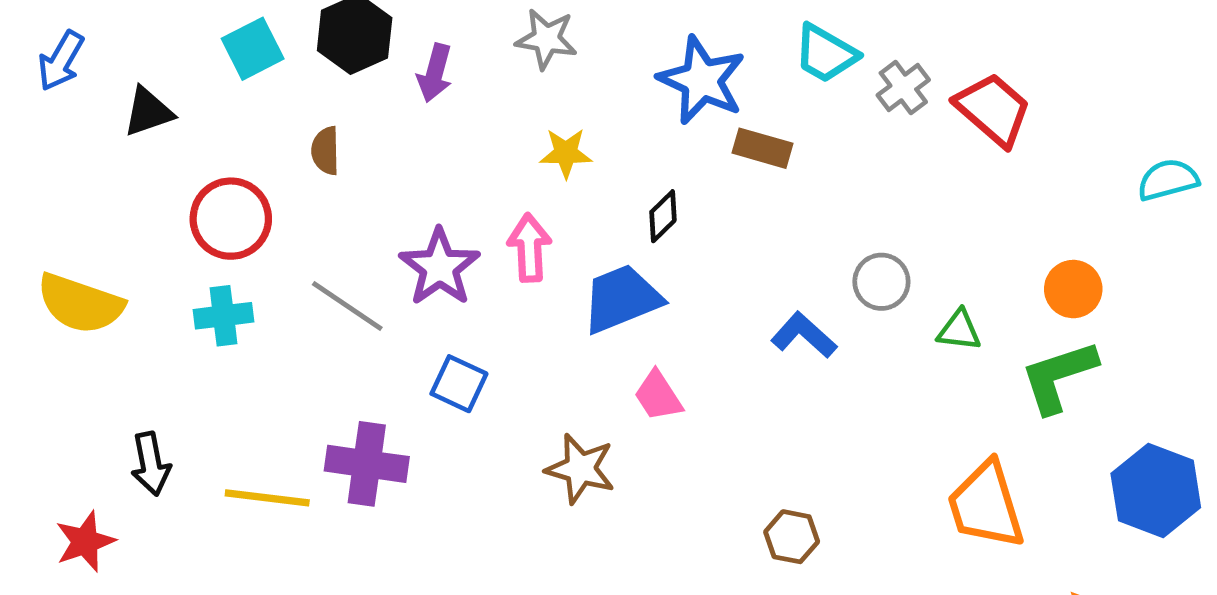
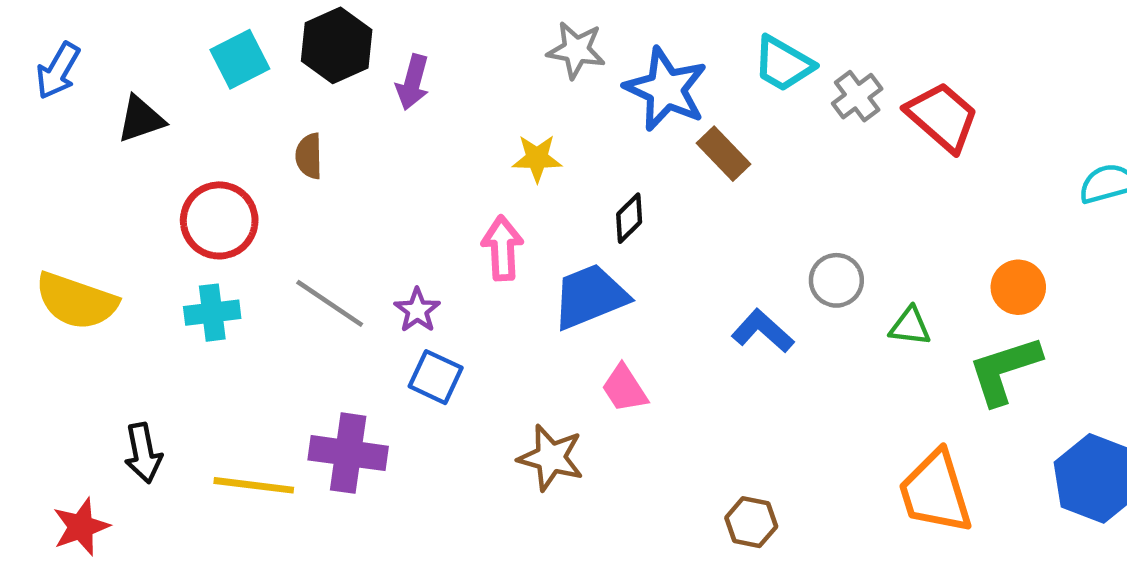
gray star: (546, 39) -> (576, 50), moved
brown rectangle: (762, 148) -> (724, 154), turned 30
purple star: (440, 267) -> (417, 310), moved, size x0.6

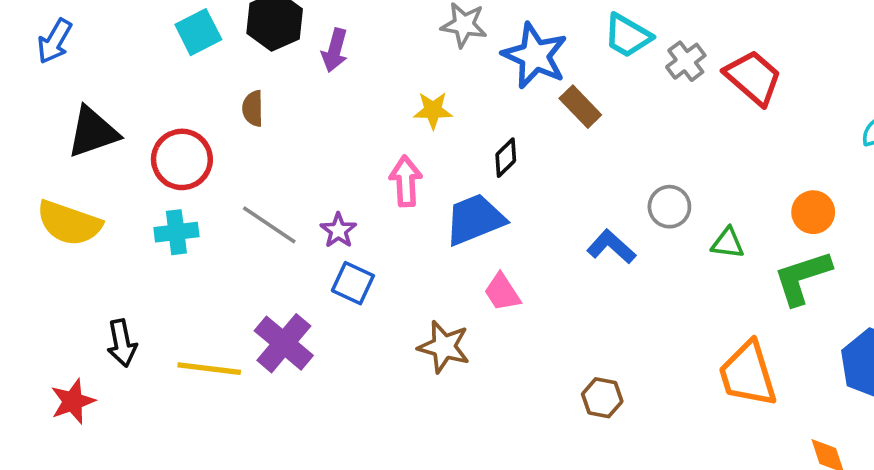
black triangle: (141, 119) -> (93, 132), moved, size x1.4
purple cross: (348, 453) -> (284, 343), turned 32

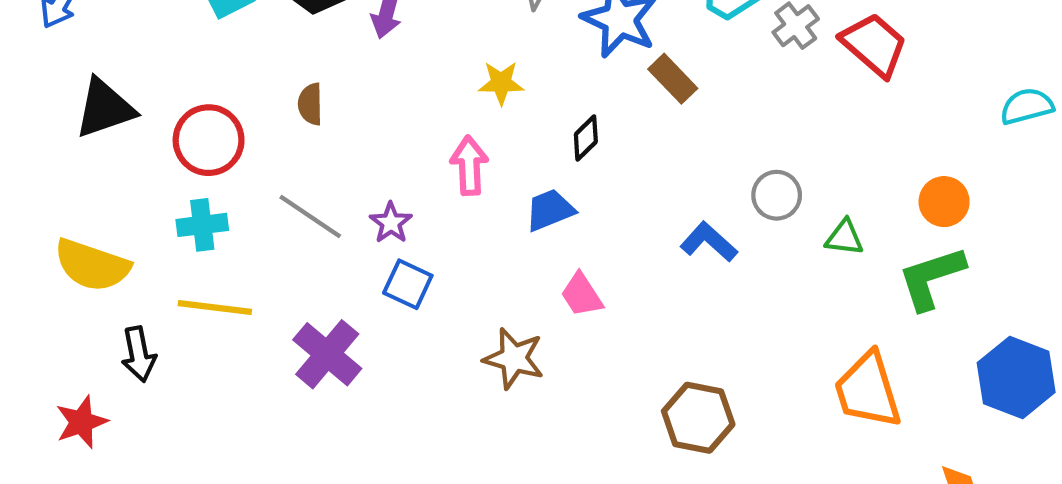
brown semicircle: (253, 108) -> (310, 104), moved
blue trapezoid: (475, 219) -> (550, 210), size x0.7
yellow semicircle: (69, 223) -> (92, 265), moved
yellow line: (209, 369) -> (215, 308), moved
brown hexagon: (602, 398) -> (698, 418), size x1.5

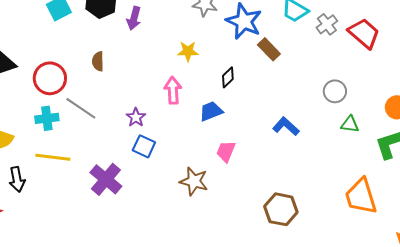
gray circle: (777, 195) -> (335, 91), moved
gray line: (310, 216) -> (81, 108), moved
pink trapezoid: (582, 295) -> (226, 151), turned 55

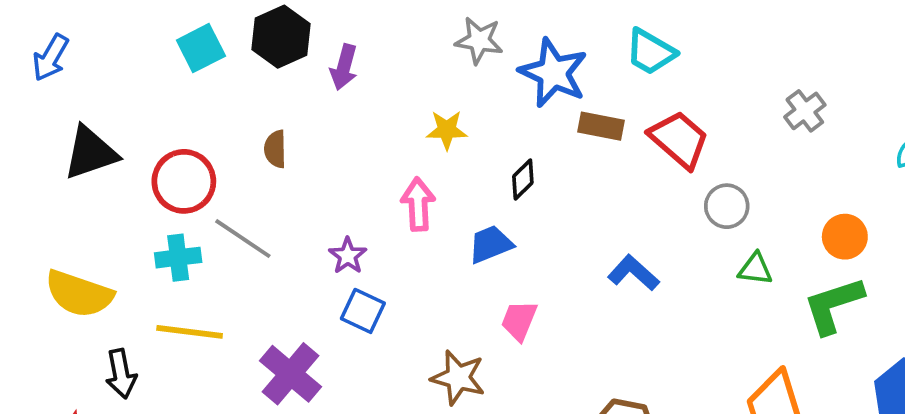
gray cross: (327, 24) -> (805, 111), moved
red trapezoid: (364, 33) -> (679, 139), moved
brown rectangle: (269, 49) -> (601, 126), turned -35

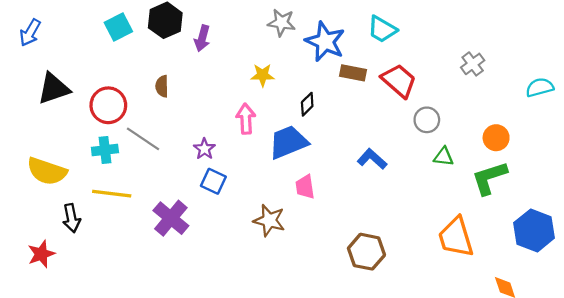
blue trapezoid: (491, 244) -> (288, 142), size x1.5
pink trapezoid: (519, 320) -> (305, 187), turned -30

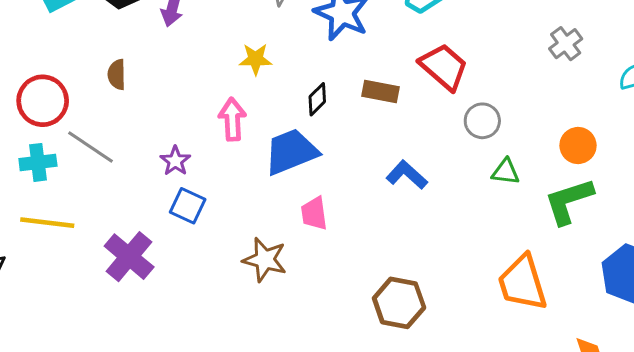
gray cross: (473, 64) -> (566, 44), moved
brown rectangle: (353, 73) -> (381, 91), moved

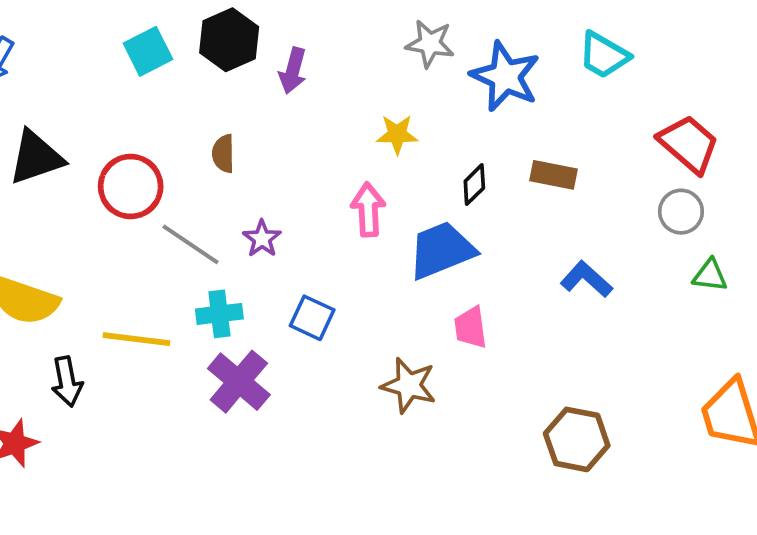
red trapezoid: (444, 67) -> (689, 144), moved
purple star: (175, 161) -> (262, 239), moved
cyan cross: (38, 162) -> (219, 314), moved

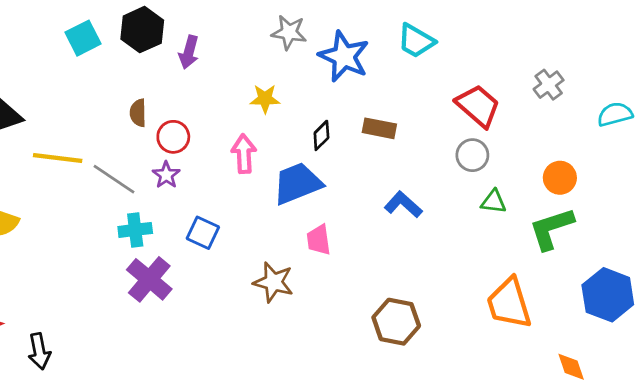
red circle: (131, 186) -> (173, 137), moved, size x0.7
yellow line: (136, 339) -> (58, 158), moved
black arrow: (67, 382) -> (39, 351), moved

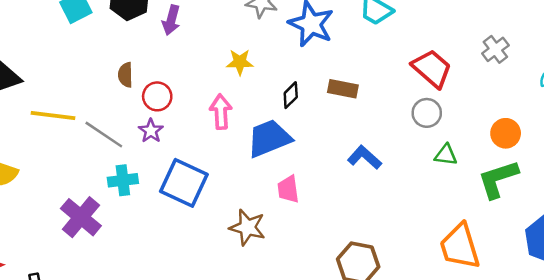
blue square: (203, 233) -> (184, 183), size x1.6
purple cross: (149, 279) -> (81, 217), moved

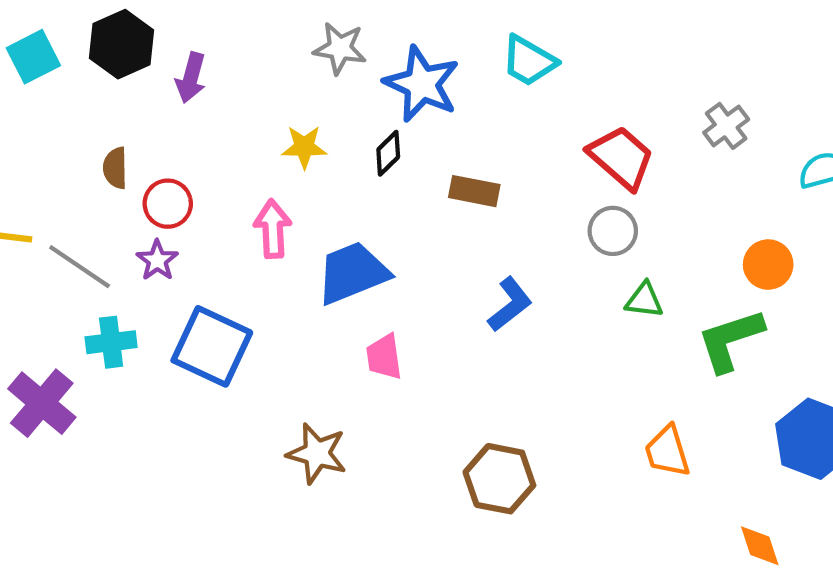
black diamond: (291, 95) -> (388, 153), moved
orange circle: (506, 133) -> (768, 265), moved
blue L-shape: (364, 157) -> (510, 304), turned 100
brown star: (247, 227) -> (317, 453), moved
orange trapezoid: (460, 246) -> (667, 451), size x0.7

